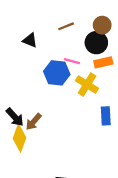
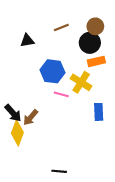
black triangle: (30, 40) -> (27, 41), turned -32
pink line: (72, 61) -> (61, 94), moved

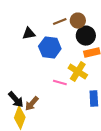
brown circle: (95, 26) -> (78, 21), moved
blue hexagon: (53, 71) -> (50, 48), moved

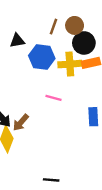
brown line: (60, 22) -> (53, 27), turned -48
yellow cross: (78, 72) -> (70, 64), moved, turned -36

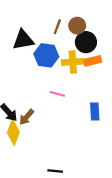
black triangle: (17, 41) -> (23, 40), size x1.5

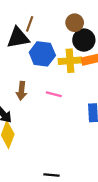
brown line: (57, 27) -> (30, 24), moved
brown arrow: (27, 117) -> (22, 91), moved, turned -35

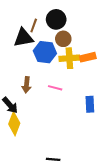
brown circle: (75, 23) -> (63, 39), moved
black circle: (84, 40) -> (56, 19), moved

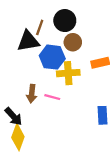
yellow cross: (69, 58) -> (68, 73), moved
pink line: (55, 88) -> (52, 97), moved

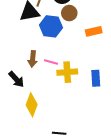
yellow cross: (68, 73) -> (67, 72), moved
yellow diamond: (18, 137) -> (32, 105), moved

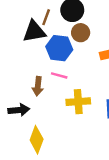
pink line: (51, 62) -> (59, 75), moved
black arrow: (16, 79) -> (19, 110), turned -54

